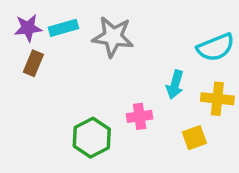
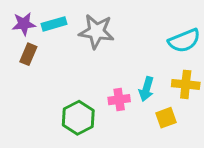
cyan arrow: (175, 85) -> (146, 89), moved

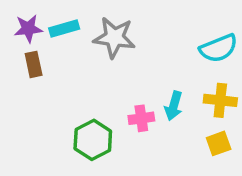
brown rectangle: (28, 54) -> (34, 64), turned -35
yellow square: (166, 118) -> (219, 143), moved

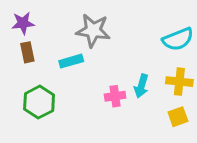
cyan rectangle: (64, 29) -> (71, 61), moved
green hexagon: (93, 140) -> (39, 102), moved

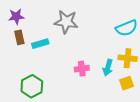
cyan rectangle: (71, 61) -> (40, 44), moved
cyan arrow: (141, 86) -> (108, 68), moved
green hexagon: (39, 102) -> (32, 86), moved

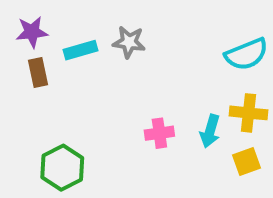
gray star: (66, 22) -> (129, 42), size x0.7
cyan rectangle: (40, 44) -> (80, 50), moved

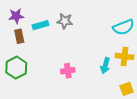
pink cross: (159, 133) -> (68, 71), moved
yellow square: (246, 162) -> (127, 89), moved
green hexagon: (62, 168) -> (16, 68), moved

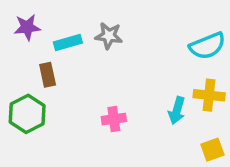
brown rectangle: (19, 36) -> (48, 75), moved

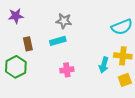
cyan rectangle: (68, 43) -> (58, 41), moved
yellow square: (212, 150) -> (125, 80), moved

